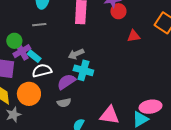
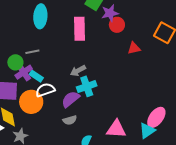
gray line: (39, 25) -> (32, 52), moved
cyan cross: (83, 70) -> (87, 86), turned -30
orange circle: (29, 94) -> (31, 102), moved
pink ellipse: (150, 107) -> (156, 117), turned -40

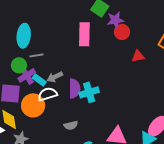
cyan ellipse: (40, 16) -> (24, 36), moved
gray arrow: (78, 71) -> (55, 77), moved
purple semicircle: (71, 99) -> (74, 88), moved, turned 126

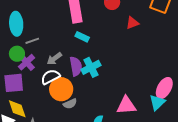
cyan rectangle: (39, 80) -> (82, 37), moved
orange circle: (33, 105) -> (61, 89), moved
gray semicircle: (71, 125) -> (70, 104), moved

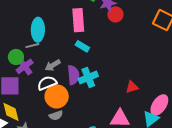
red triangle: (132, 23) -> (132, 87), moved
cyan ellipse: (16, 24) -> (38, 30), moved
gray semicircle: (70, 104) -> (56, 115), moved

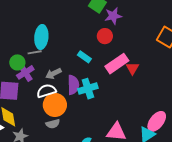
red circle: (115, 14) -> (105, 36), moved
pink rectangle: (78, 20) -> (117, 64), moved, turned 55
red triangle: (132, 87) -> (132, 68), moved, turned -48

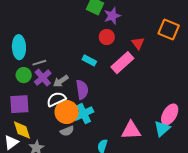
cyan ellipse: (41, 37) -> (19, 47), moved
red triangle: (132, 68) -> (138, 43), moved
purple cross: (25, 72) -> (43, 78), moved
cyan cross: (88, 89) -> (84, 114), moved

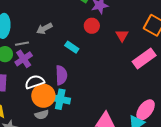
pink rectangle: (122, 63) -> (144, 59), moved
gray arrow: (61, 81) -> (44, 29), moved
cyan cross: (84, 114) -> (60, 99), turned 30

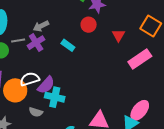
purple cross: (24, 59) -> (36, 43), moved
purple semicircle: (61, 75) -> (46, 85), moved, turned 42
orange circle: (43, 96) -> (15, 90), moved
gray semicircle: (42, 115) -> (36, 112), turned 32

